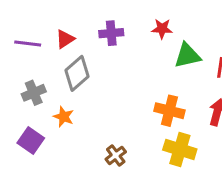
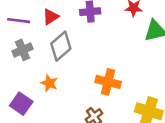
gray cross: (34, 93) -> (22, 50), moved
orange cross: (169, 111) -> (108, 82), moved

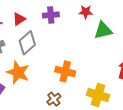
orange star: (49, 83) -> (18, 72), size x1.6

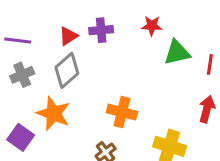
red triangle: (19, 19) -> (68, 36), moved

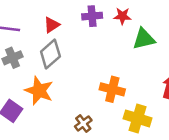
purple cross: (101, 30) -> (92, 16), moved
orange cross: (122, 112) -> (112, 89), moved

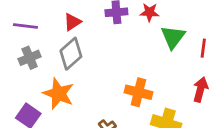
green triangle: (144, 39) -> (173, 37), turned -40

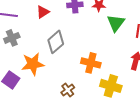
gray diamond: (71, 54) -> (56, 42), moved
orange star: (59, 94) -> (33, 64), turned -30

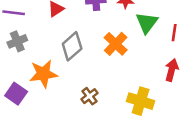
orange cross: (91, 63) -> (116, 44), moved, turned 30
brown cross: (68, 90) -> (89, 96), moved

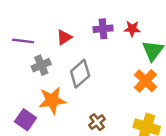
gray cross: (17, 41) -> (41, 65), moved
orange cross: (116, 44) -> (145, 81), moved

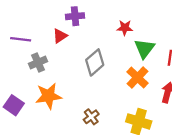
purple cross: (103, 29) -> (75, 16), moved
gray diamond: (80, 74) -> (95, 62), moved
purple square: (25, 120) -> (14, 105), moved

